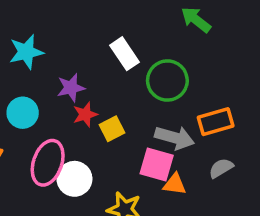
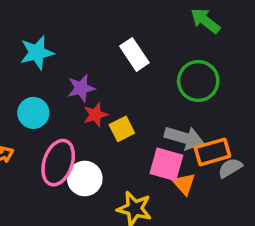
green circle: (167, 81) -> (198, 81), moved
orange rectangle: (216, 122) -> (212, 152), moved
orange triangle: (175, 184) -> (184, 184), turned 40

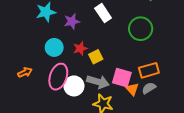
purple star: (81, 88) -> (72, 21), moved
cyan circle: (33, 113) -> (54, 47), moved
gray arrow: (184, 138) -> (98, 82), moved
gray semicircle: (230, 168) -> (149, 88), moved

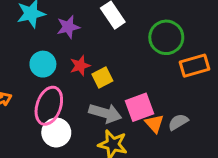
orange rectangle: (149, 70) -> (195, 66), moved
pink square: (122, 78) -> (140, 107), turned -36
white circle: (74, 86) -> (56, 132), moved

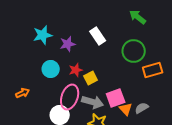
pink ellipse: (49, 106) -> (70, 97), moved

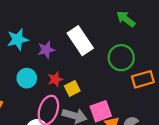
white rectangle: (98, 36) -> (80, 41), size x1.4

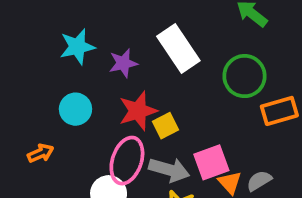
cyan circle: (27, 78) -> (75, 109), moved
red star: (55, 79) -> (138, 111), size x1.5

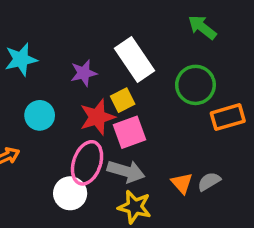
cyan star: (77, 47) -> (21, 59), moved
yellow square: (165, 126) -> (123, 100), moved
pink square: (211, 162) -> (129, 132), moved

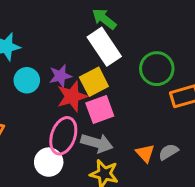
green arrow: (202, 27) -> (104, 19), moved
purple star: (84, 73) -> (60, 76), moved
yellow square: (123, 100) -> (94, 82), size x1.4
cyan circle: (40, 115) -> (27, 80), moved

